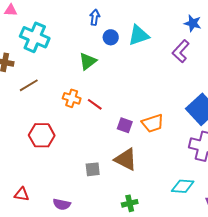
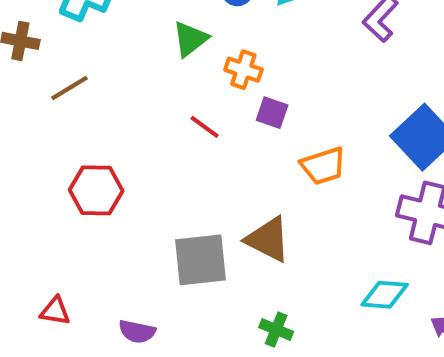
orange cross: (72, 98) -> (243, 70), moved
purple square: (125, 125) -> (272, 113), moved
gray square: (93, 169) -> (200, 260), size x1.8
green cross: (130, 203) -> (276, 329), turned 35

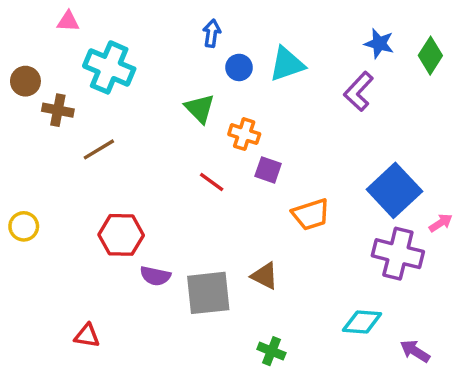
green triangle: (190, 39) -> (200, 108), turned -36
brown triangle: (268, 239) -> (265, 276), size x0.7
purple semicircle: (137, 331) -> (155, 276), moved

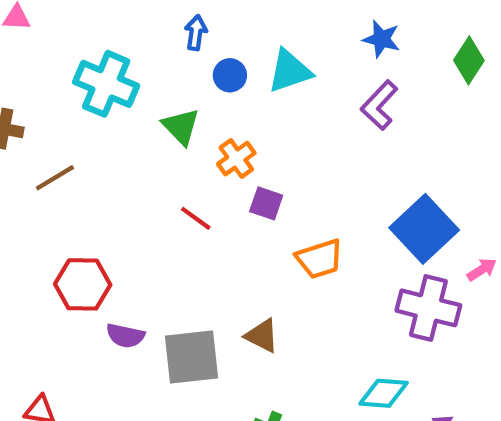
blue star: (379, 44) -> (381, 39), moved
cyan cross: (109, 67) -> (106, 84), moved
orange cross: (244, 134) -> (236, 159), turned 36

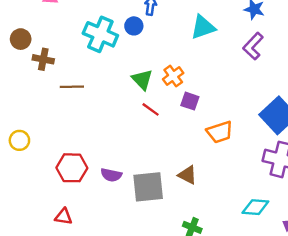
blue circle: (230, 75) -> (134, 26), moved
green triangle: (181, 127) -> (142, 80), moved
brown line: (55, 178) -> (72, 87), turned 30
red hexagon: (83, 284) -> (72, 168), moved

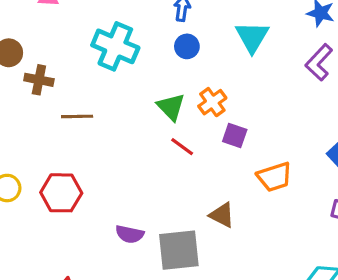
blue circle: (134, 26) -> (187, 46), moved
cyan triangle: (203, 27) -> (252, 37), turned -40
red hexagon: (72, 168) -> (61, 193), moved
brown triangle: (187, 175) -> (222, 215), moved

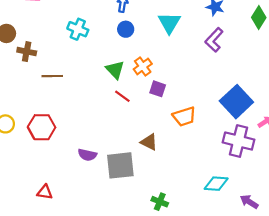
cyan cross: (115, 46) -> (78, 29), size x0.7

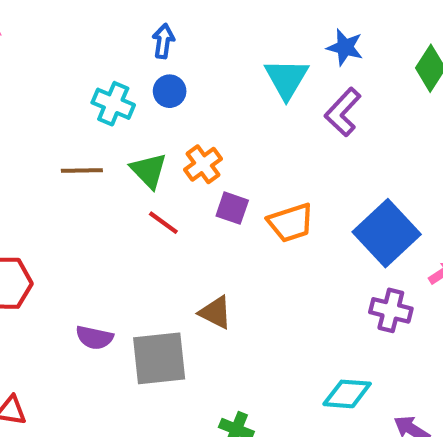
cyan triangle: (169, 23) -> (286, 79), moved
cyan cross: (78, 29) -> (113, 104), moved
brown line: (52, 76) -> (82, 171), moved
orange trapezoid: (184, 117) -> (291, 223), moved
purple cross: (239, 141) -> (391, 310), size x0.7

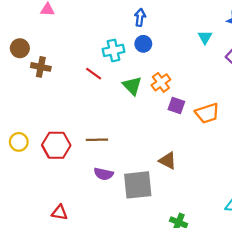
cyan triangle: (286, 79) -> (205, 37), size x0.6
cyan cross: (113, 104) -> (114, 50), turned -35
brown line: (82, 171) -> (97, 140), moved
red line: (163, 223) -> (94, 74), moved

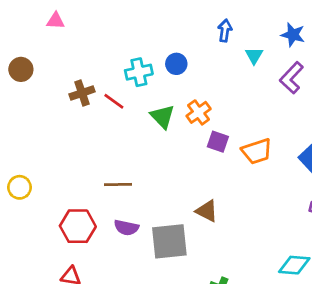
blue arrow: (140, 17) -> (225, 31), moved
brown cross: (41, 67) -> (82, 93), moved, turned -30
red hexagon: (56, 145) -> (78, 226), moved

